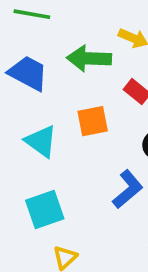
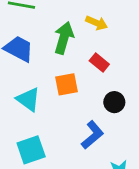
green arrow: (89, 58) -> (64, 38), turned 104

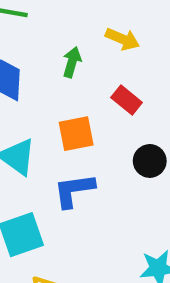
green arrow: (64, 38) -> (72, 62), size x0.6
blue L-shape: (92, 135) -> (74, 190), moved, turned -148

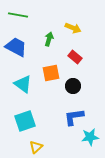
black circle: (150, 161) -> (73, 86), moved
blue L-shape: (74, 190) -> (74, 117), moved

